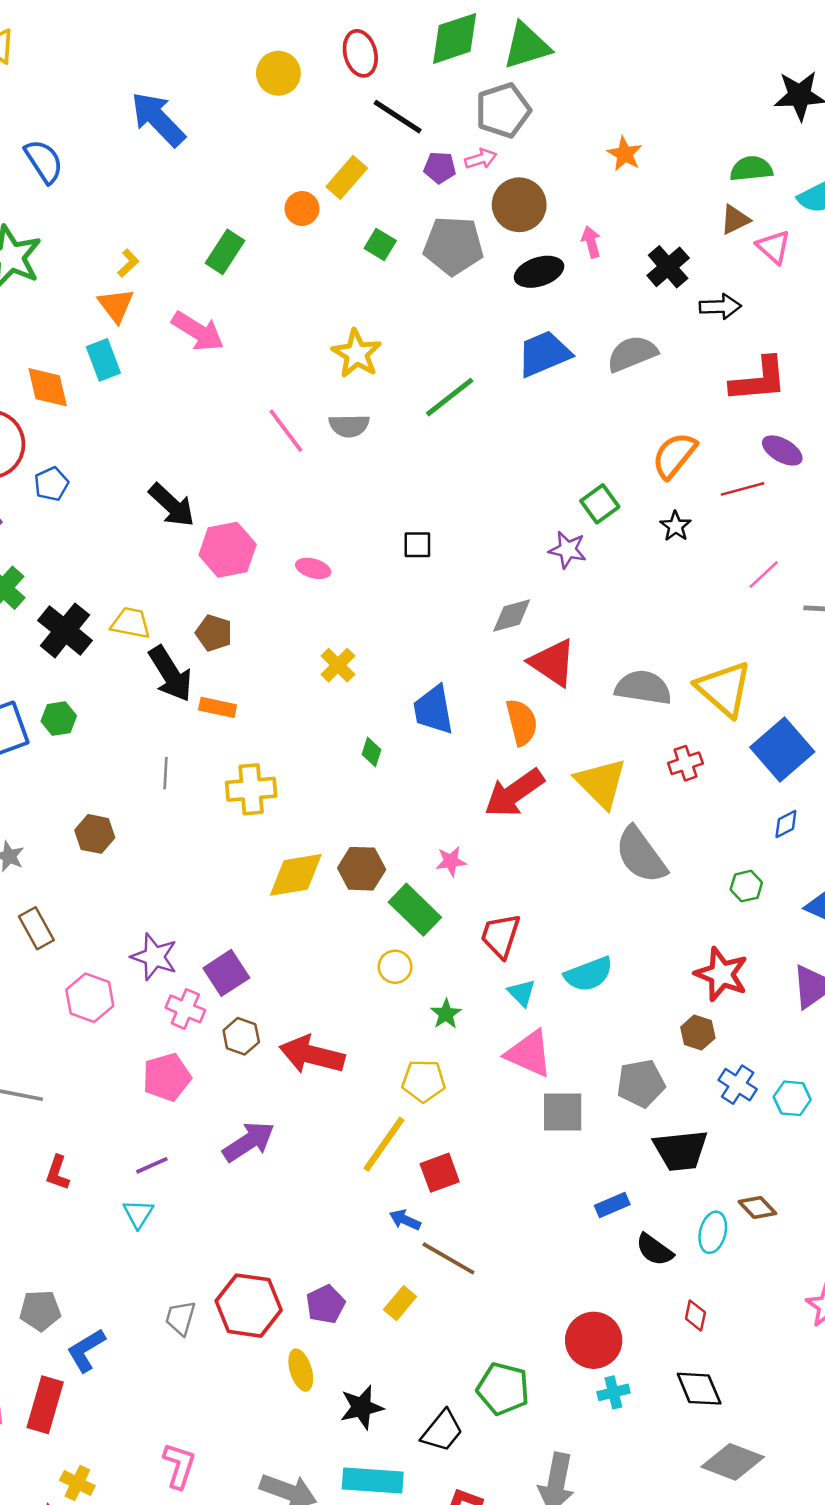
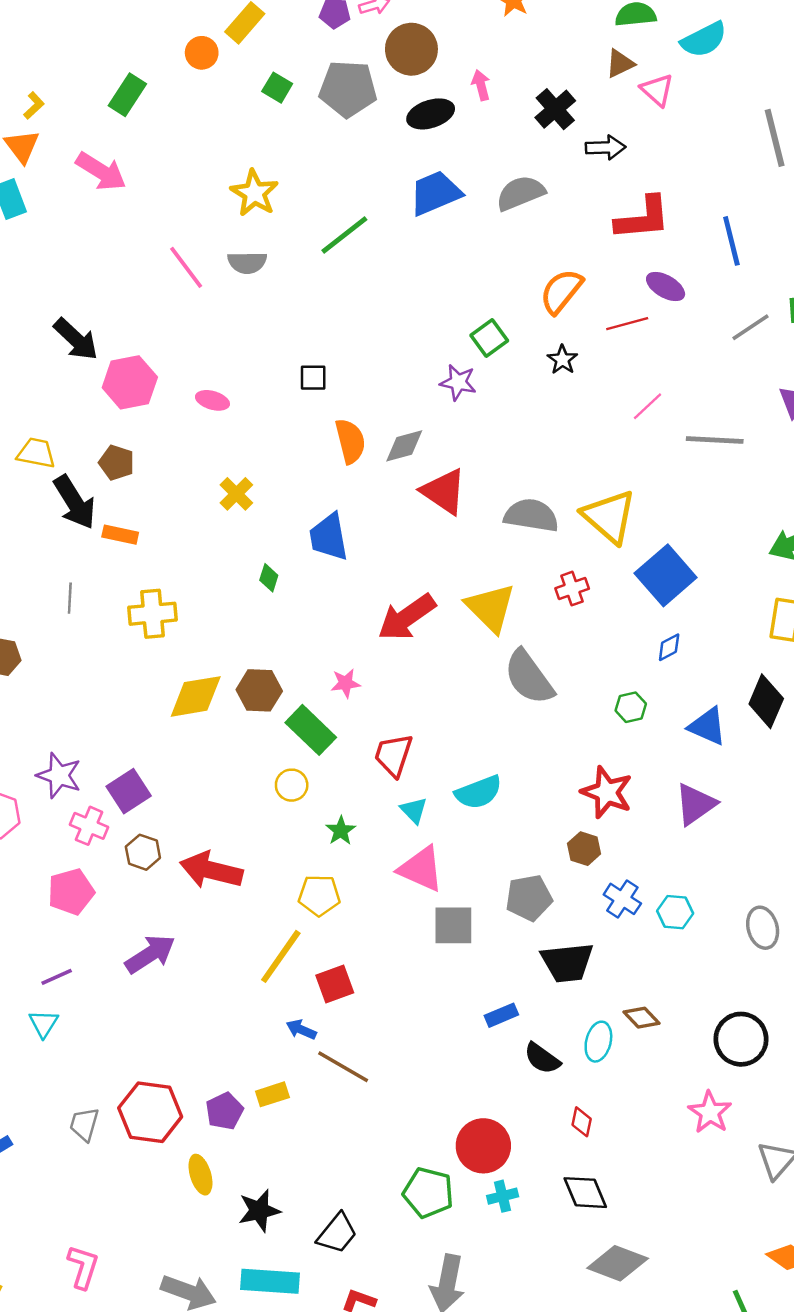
orange semicircle: (522, 722) -> (350, 441), moved
yellow rectangle: (400, 1303) -> (272, 1094), moved, turned 32
green pentagon: (503, 1389) -> (428, 1193), moved

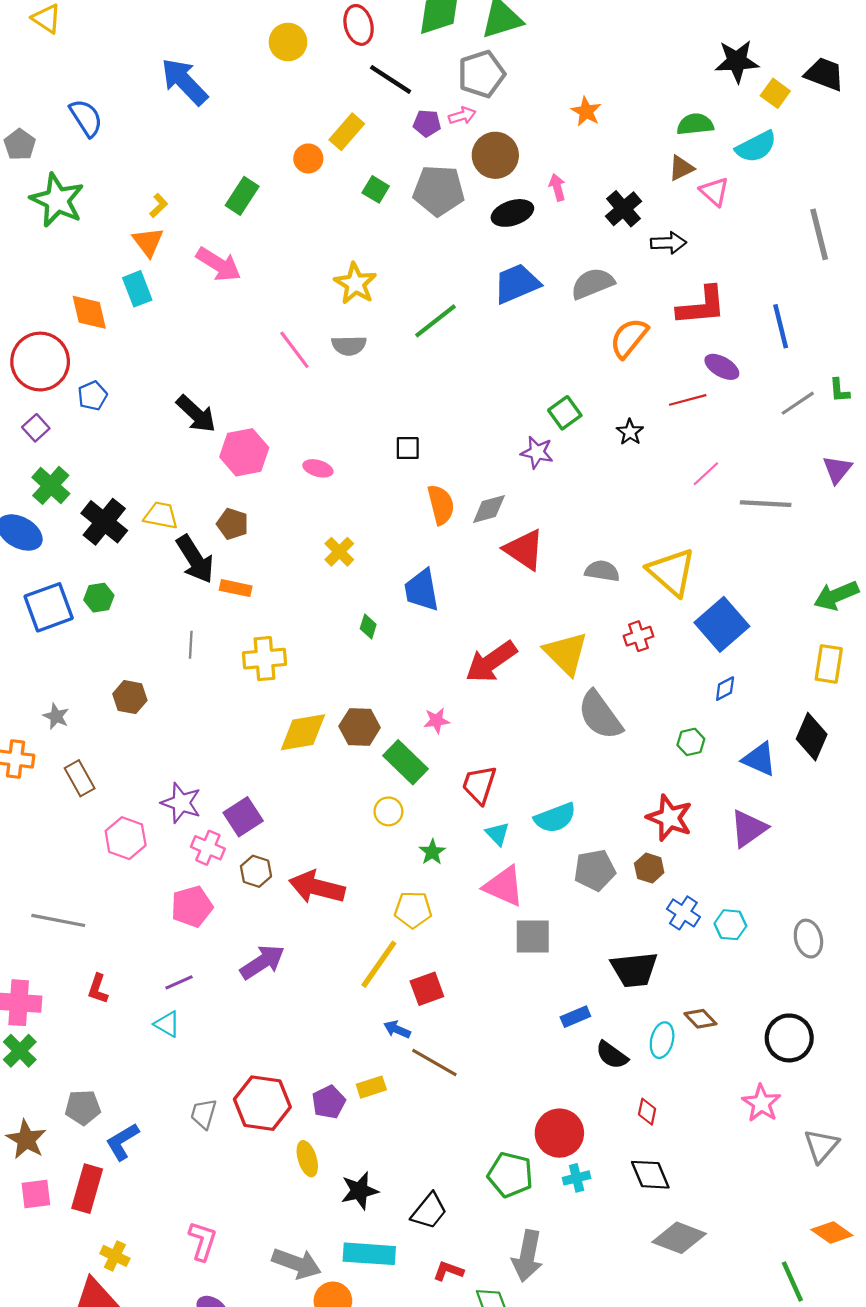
orange semicircle: (561, 291) -> (629, 338), moved
gray semicircle: (531, 515) -> (602, 571), size x0.7
gray pentagon: (529, 898) -> (595, 870), moved
cyan triangle: (43, 1024) -> (167, 1024), turned -32

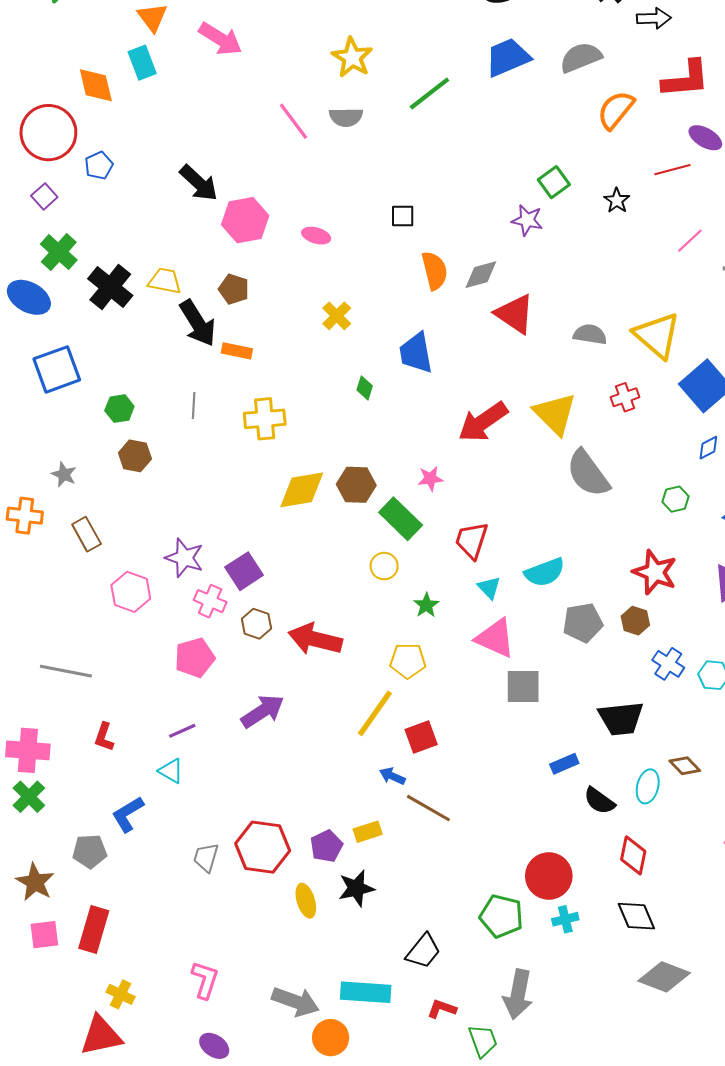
green hexagon: (99, 598) -> (119, 409), moved
red diamond: (647, 1112) -> (633, 855), size x1.5
blue L-shape: (122, 1142) -> (128, 814), moved
black star: (360, 1191) -> (356, 888), moved

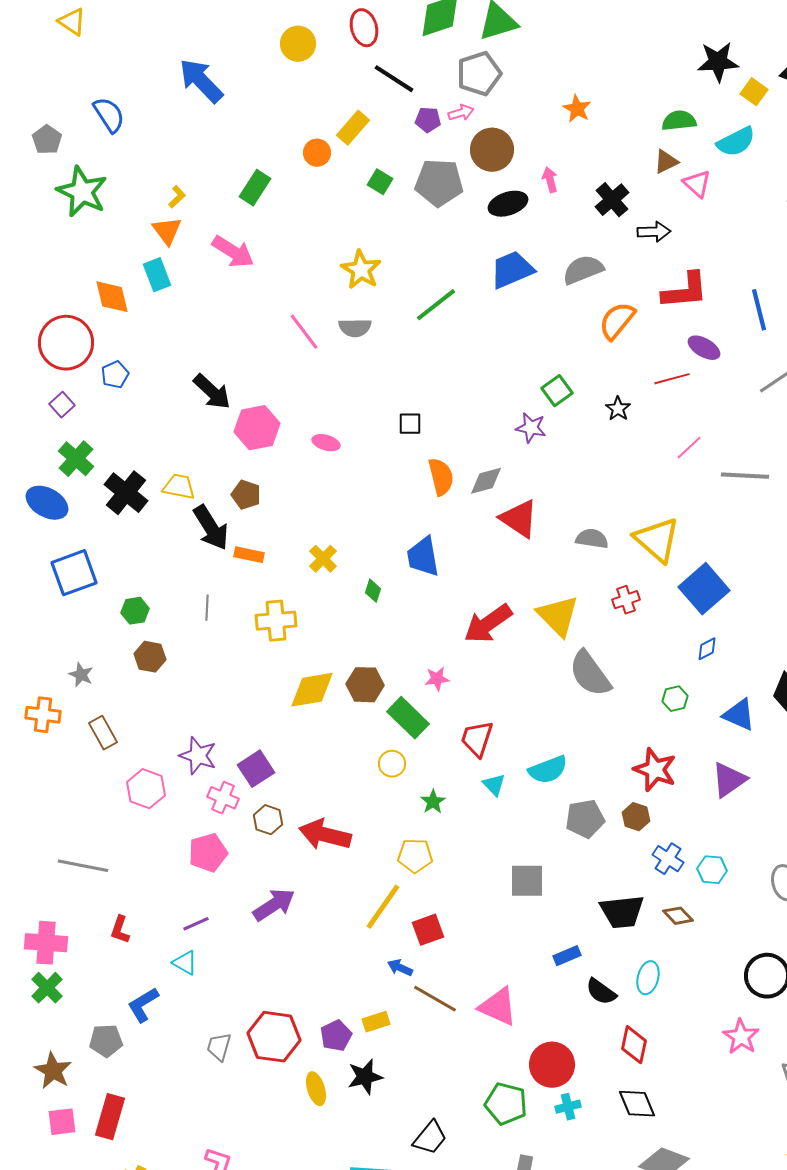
yellow cross: (337, 316) -> (323, 559), moved
pink triangle: (495, 638) -> (498, 1007), moved
brown diamond: (685, 766) -> (678, 916), moved

